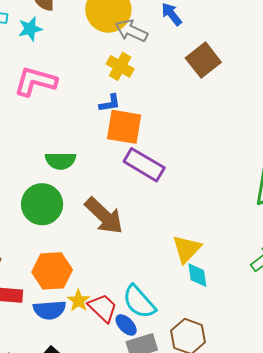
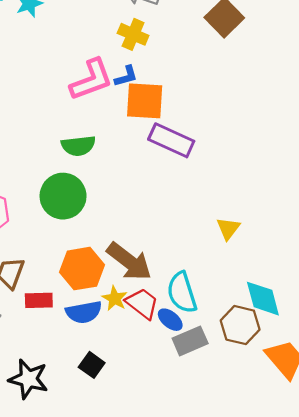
pink L-shape: (35, 81) -> (91, 80), moved, turned 150
brown arrow: (104, 216) -> (129, 261), moved
yellow triangle: (187, 249) -> (228, 228), size x0.7
cyan diamond: (197, 275) -> (263, 299), moved, size x1.4
cyan semicircle: (139, 302) -> (182, 293), turned 30

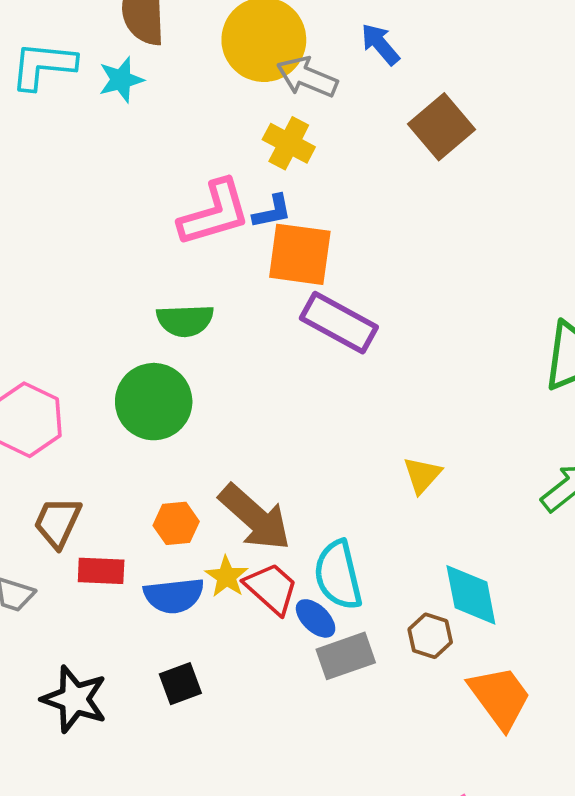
orange hexagon: (82, 269) -> (176, 523), size x0.6
brown hexagon: (240, 325) -> (430, 636), size x0.7
black square: (92, 365) -> (180, 684), turned 30

